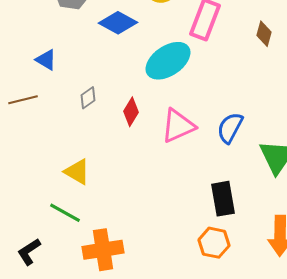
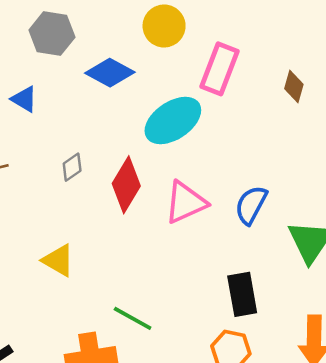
blue triangle: (46, 60) -> (24, 99), moved
red diamond: (131, 112) -> (126, 185), size x1.5
green line: (65, 213) -> (133, 318), moved

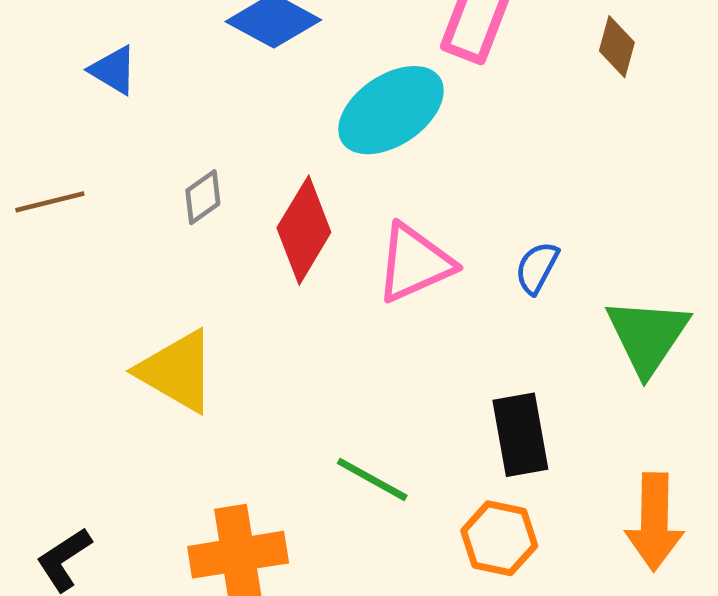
blue semicircle: (251, 205) -> (537, 268), size x0.7
yellow triangle: (58, 260) -> (177, 371), size x1.4
green line: (133, 318) -> (372, 479), moved

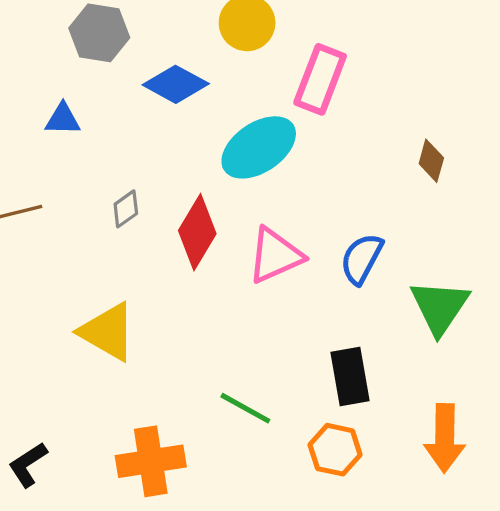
brown diamond: (617, 47) -> (431, 161), moved
blue triangle: (113, 70) -> (63, 119), turned -30
blue semicircle: (537, 268) -> (362, 259), size x1.4

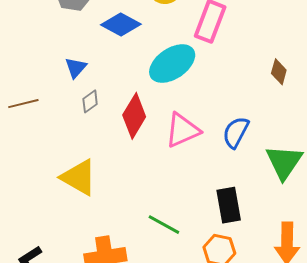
blue triangle: (63, 119) -> (76, 68), moved, turned -50

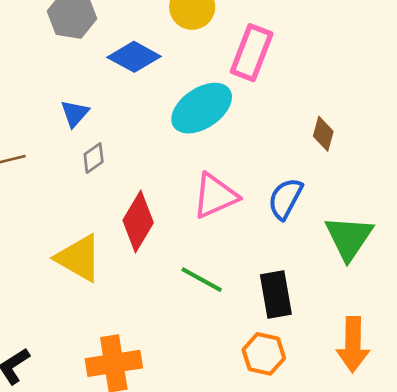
brown diamond: (279, 72) -> (323, 134), moved
red diamond: (134, 116) -> (138, 222), moved
green line: (164, 225) -> (202, 280), moved

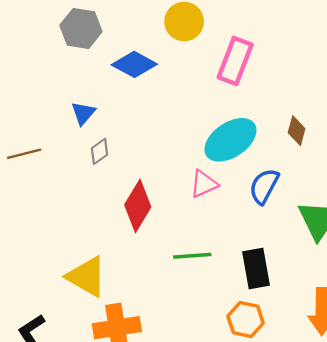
cyan ellipse: (202, 108) -> (230, 140), moved
pink triangle: (215, 196) -> (204, 184), size x0.7
yellow triangle: (79, 258) -> (87, 277), moved
green line: (202, 280) -> (192, 256), turned -33

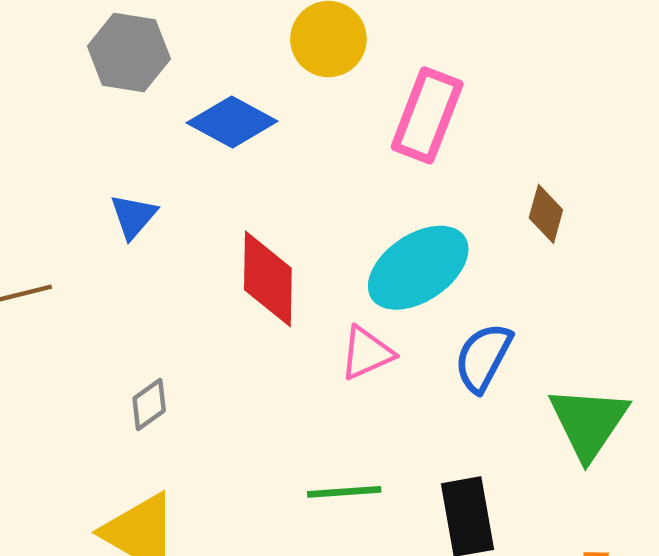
brown diamond: (297, 131) -> (546, 214), moved
gray diamond: (99, 151) -> (149, 404), moved
red diamond: (138, 206) -> (268, 279), moved, turned -30

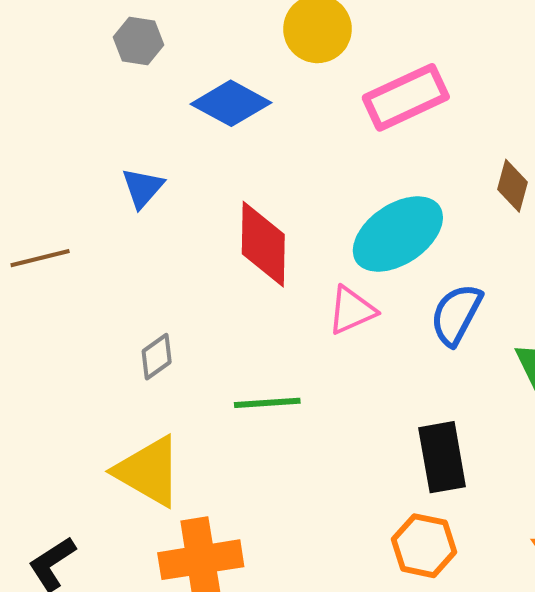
gray hexagon: (129, 52) -> (139, 41), size x0.7
pink rectangle: (427, 115) -> (406, 97), turned 44
green line: (344, 492) -> (267, 403), moved

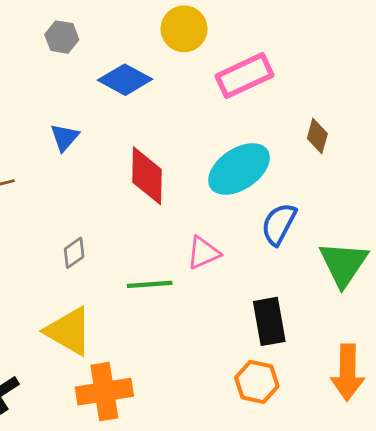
pink triangle: (352, 310) -> (203, 253), moved

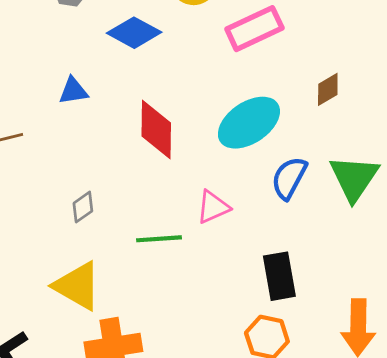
brown diamond: (317, 136) -> (328, 89), turned 44
blue triangle: (65, 137) -> (73, 91), turned 40
green triangle: (343, 264) -> (354, 178), moved

